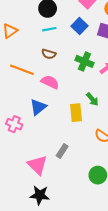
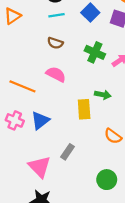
orange line: (22, 70) -> (22, 86), moved
green arrow: (92, 99) -> (103, 95), turned -40
blue triangle: (38, 107) -> (40, 120), moved

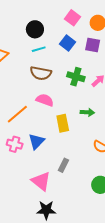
brown semicircle: (55, 43) -> (41, 73), size x1.5
orange line: (22, 86) -> (17, 114), turned -55
yellow rectangle: (84, 109) -> (63, 123), moved

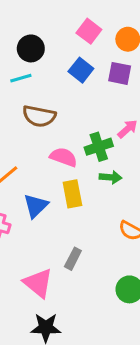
cyan line: (39, 49) -> (21, 78), moved
green cross: (76, 77) -> (99, 147), moved, turned -36
pink semicircle: (45, 100) -> (64, 157), moved
blue triangle: (36, 141) -> (36, 206), moved

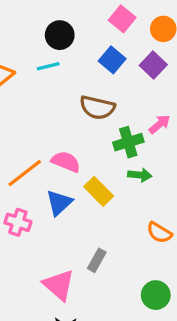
purple square: (120, 73) -> (153, 65), turned 30
brown semicircle: (39, 116) -> (97, 108), moved
pink semicircle: (64, 157) -> (66, 162), moved
yellow rectangle: (72, 194) -> (99, 191), turned -36

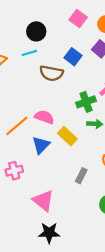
blue square: (112, 60) -> (73, 57), moved
brown semicircle: (97, 108) -> (51, 73), moved
pink cross: (18, 222) -> (14, 171), moved, turned -30
gray rectangle: (97, 260) -> (81, 176), moved

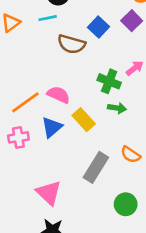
green cross: (86, 102) -> (109, 81), turned 36
pink cross: (14, 171) -> (18, 137), moved
gray rectangle: (81, 176) -> (96, 167), size x1.6

